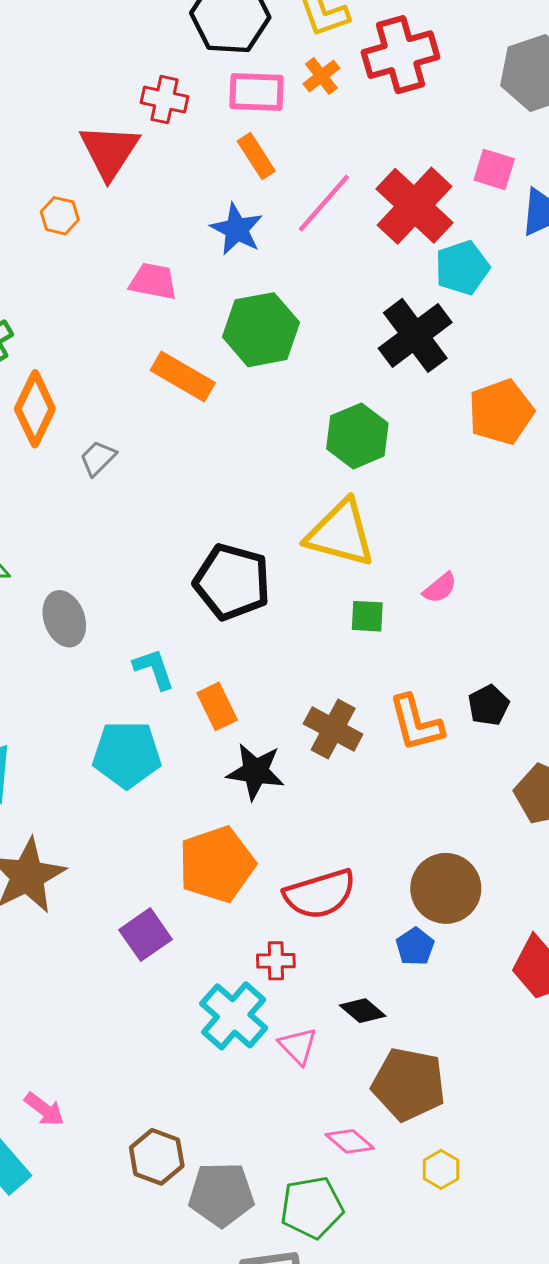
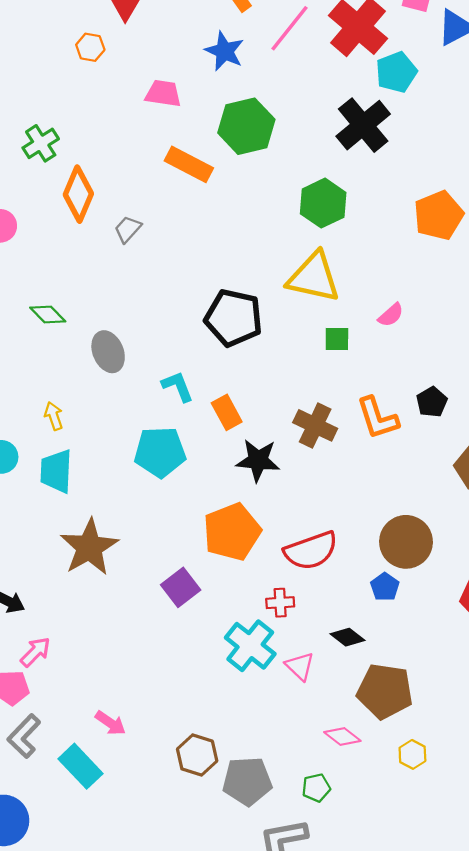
orange pentagon: (501, 412) -> (439, 215), moved
green pentagon: (312, 1207) -> (316, 788), size x0.6

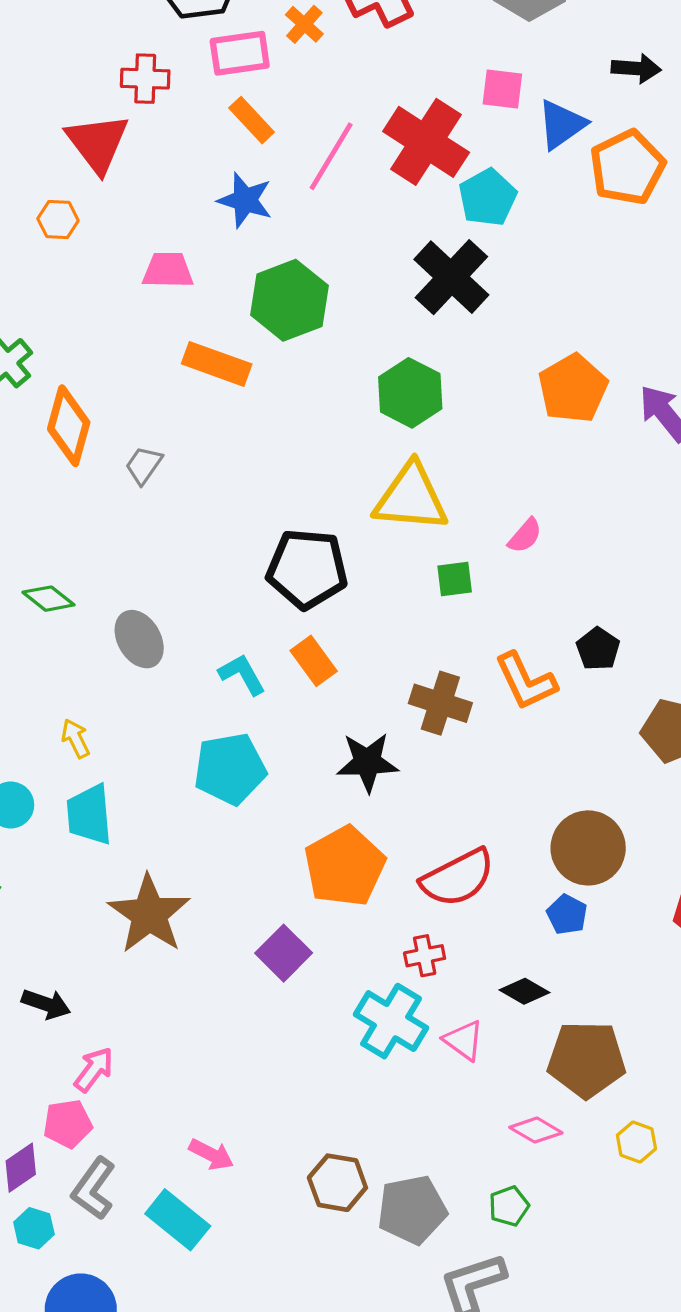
orange rectangle: (227, 412) -> (314, 661), moved

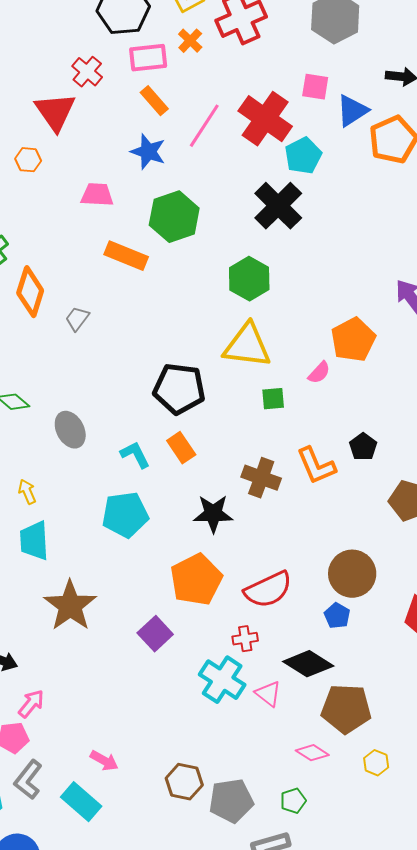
red cross: (145, 79) -> (87, 72), turned 36
orange pentagon: (573, 388) -> (353, 340), moved
black diamond: (524, 991) -> (308, 664), size x1.6

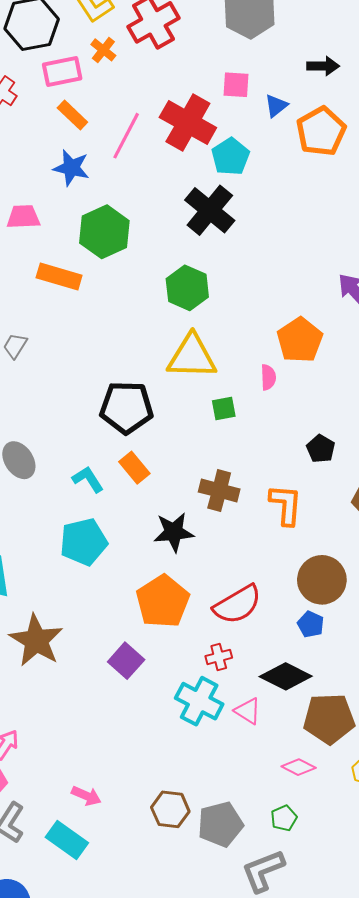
blue triangle: (352, 111) -> (276, 106), size x0.7
pink semicircle: (319, 373) -> (268, 377), turned -40
orange L-shape: (316, 466) -> (286, 505), moved, turned -147

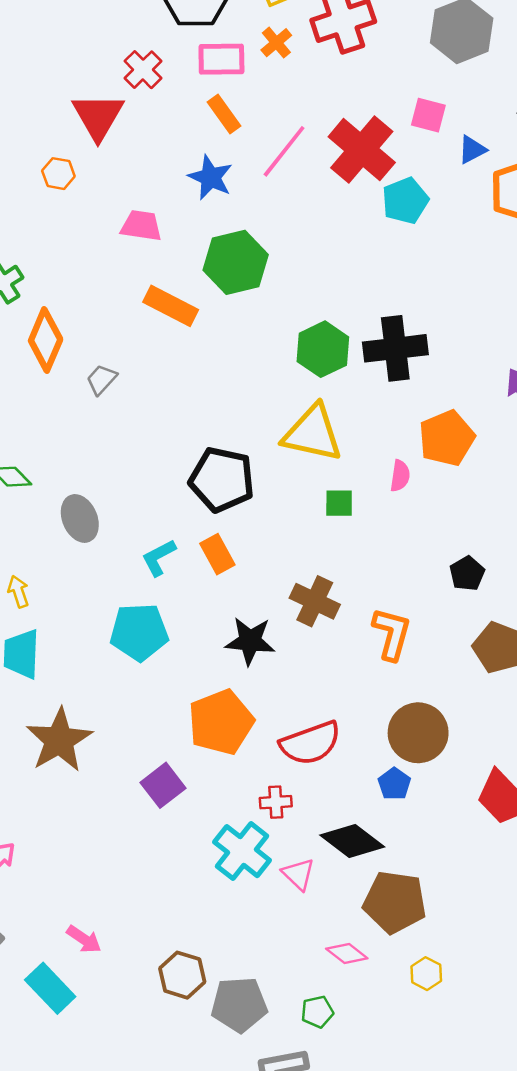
black cross: (210, 210) -> (395, 348), moved, turned 33
black pentagon: (321, 449) -> (467, 573), moved
cyan L-shape: (88, 479) -> (159, 558), turned -96

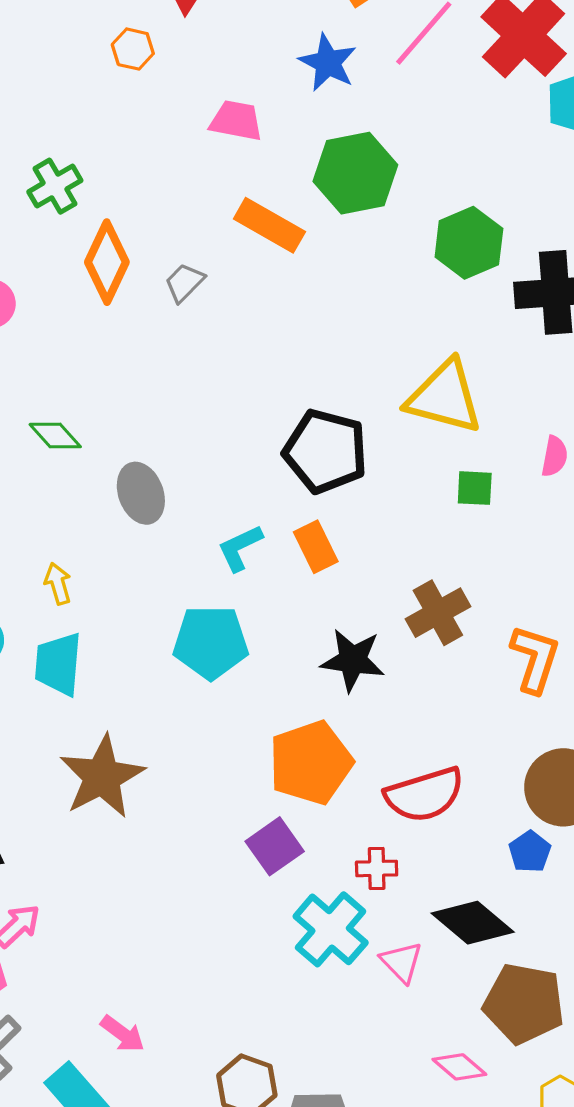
green hexagon: (323, 349) -> (469, 243), moved
gray trapezoid: (102, 380) -> (184, 283), moved
brown cross: (315, 601) -> (438, 613), turned 33
purple square: (163, 785) -> (275, 846), moved

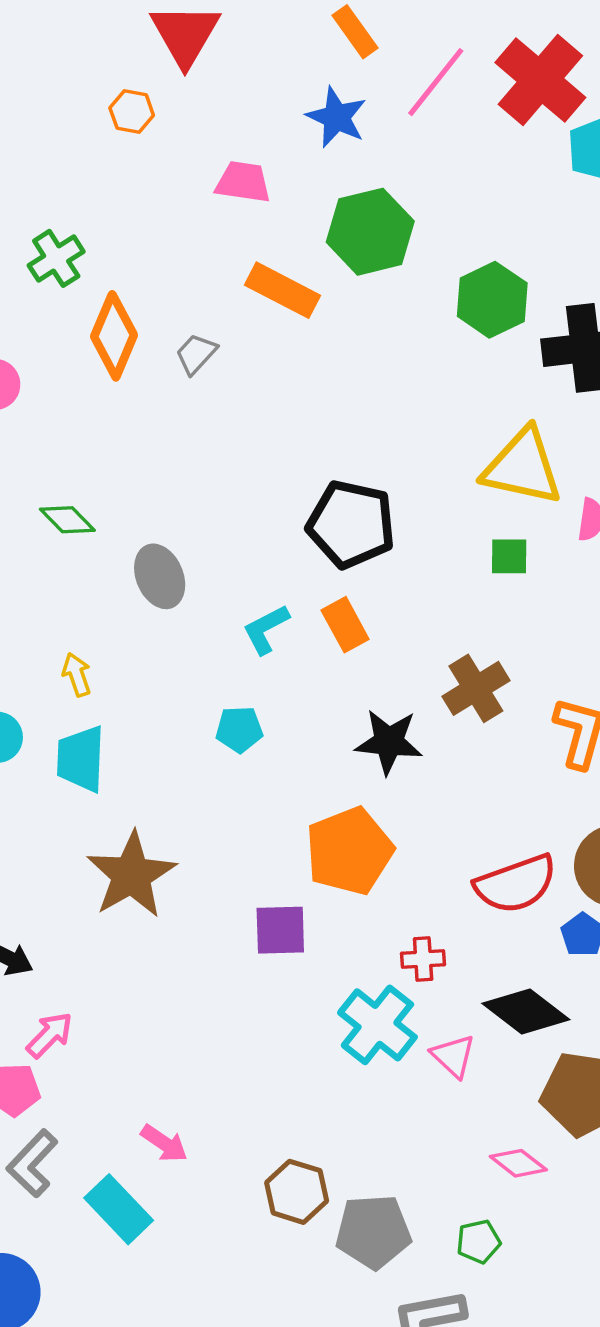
yellow triangle: (444, 397) -> (523, 467), moved
cyan pentagon: (211, 642) -> (239, 729), size x0.6
red semicircle: (424, 795) -> (516, 884), moved
purple square: (275, 846) -> (280, 930), moved, turned 36

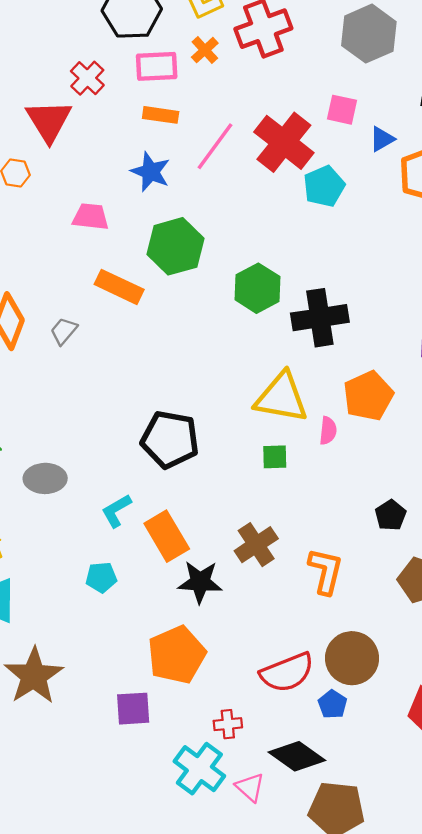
orange rectangle: (355, 32) -> (161, 115), turned -44
gray ellipse: (160, 576) -> (45, 478), turned -66
orange rectangle: (345, 625) -> (167, 536), moved, size x1.4

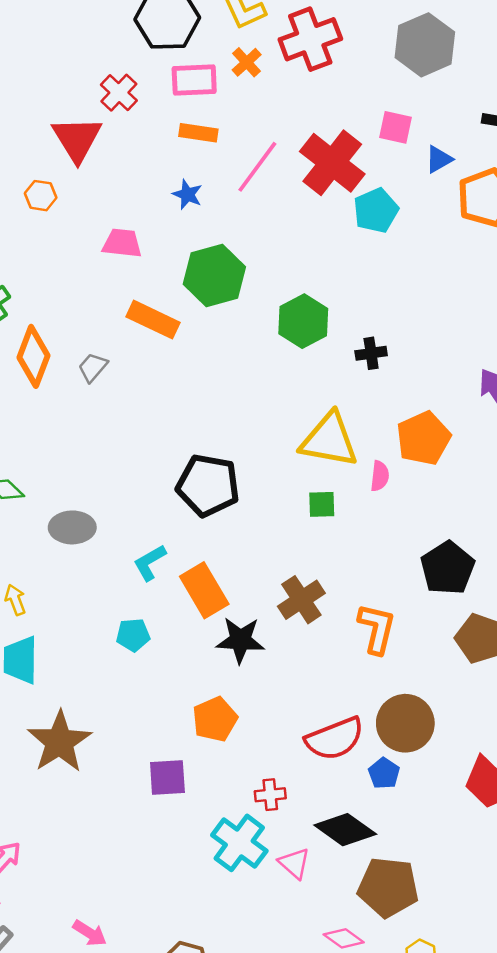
blue star: (151, 172) -> (187, 194), size x0.7
black cross: (320, 318) -> (371, 353), size x0.5
black pentagon: (391, 515) -> (448, 568), size x1.6
orange pentagon: (177, 655) -> (215, 719), size x0.7

